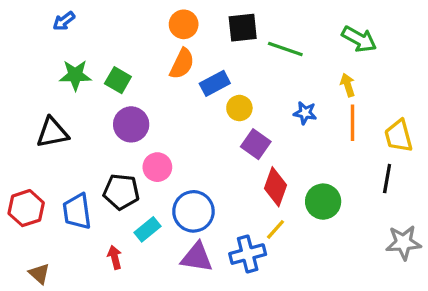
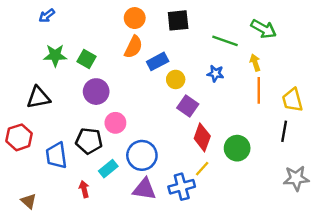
green line: (285, 49) -> (225, 41), moved
blue star: (305, 113) -> (215, 73), moved
red hexagon: (26, 208) -> (19, 137), moved

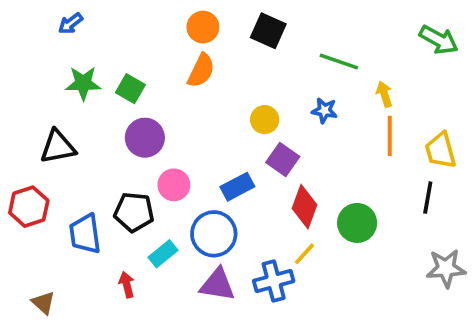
black square: (178, 20) -> (268, 31), turned 30
green arrow: (264, 29) -> (439, 40), moved
blue rectangle: (158, 61) -> (237, 187), moved

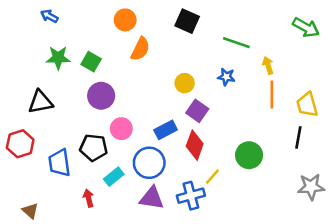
blue arrow: (71, 23) -> (49, 16), turned 66
orange circle: (203, 27) -> (125, 20), moved
red diamond: (304, 207) -> (195, 145), moved

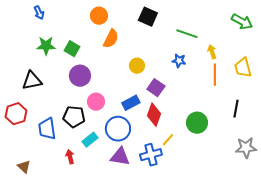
blue arrow: (49, 16) -> (39, 13), turned -144
yellow circle: (185, 83) -> (137, 66), moved
yellow trapezoid: (307, 105) -> (243, 68), moved

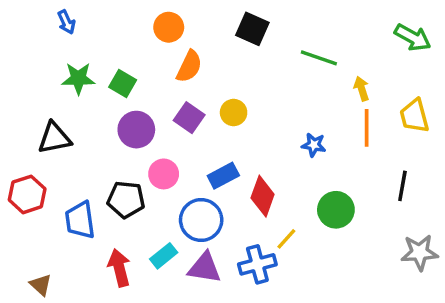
blue star: (179, 61) -> (314, 145), moved
purple square: (156, 88) -> (189, 118), moved
cyan rectangle: (90, 140) -> (164, 256), moved
red arrow: (70, 157) -> (119, 268), size x1.5

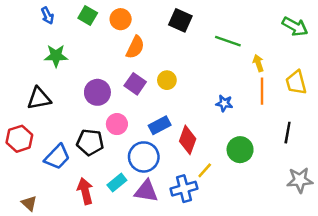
green square: (123, 84) -> (88, 16), moved
blue trapezoid: (80, 220) -> (57, 157), turned -128

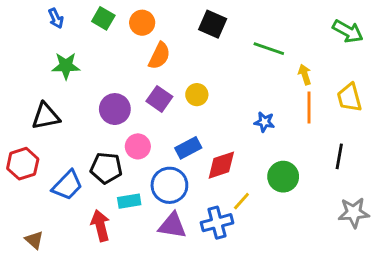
red diamond: (188, 140) -> (221, 165), turned 52
cyan rectangle: (117, 183) -> (129, 201), moved, turned 30

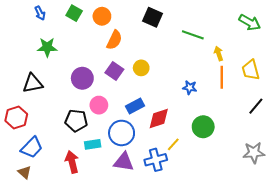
black line: (339, 156) -> (256, 106), moved, turned 30
blue trapezoid: (67, 185) -> (32, 147), moved

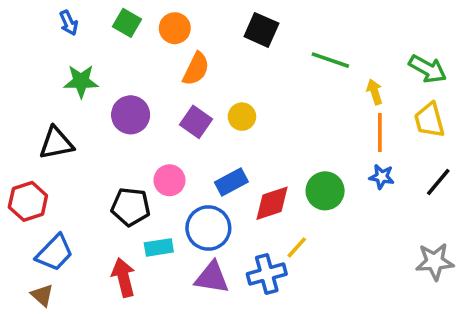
green arrow: (250, 22) -> (428, 69), moved
purple circle: (82, 78) -> (131, 115), moved
blue star: (190, 88) -> (382, 177), moved
green circle: (203, 127) -> (325, 191), moved

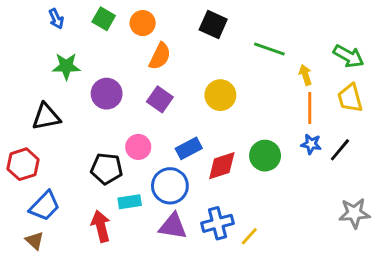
yellow circle: (242, 117) -> (220, 95), moved, size x1.4
black line: (438, 182) -> (340, 150), moved
yellow line: (297, 247) -> (249, 236), moved

